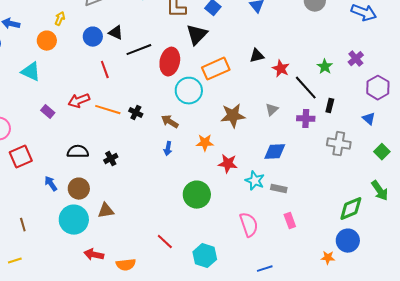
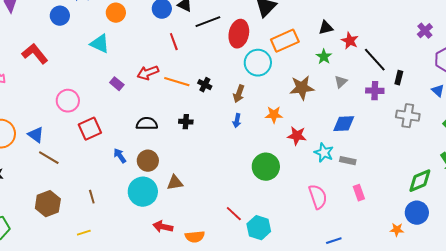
green star: (325, 67) -> (324, 57), moved
brown arrow: (170, 122) -> (239, 94), turned -102
black cross: (111, 159) -> (186, 122), moved, turned 32
cyan hexagon: (205, 256) -> (259, 228), moved

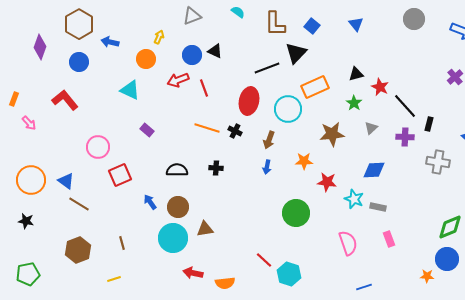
blue circle: (60, 16) -> (79, 62), moved
black line: (208, 22) -> (267, 68), moved
red ellipse: (239, 34) -> (249, 101), moved
red arrow: (148, 73) -> (178, 80), moved

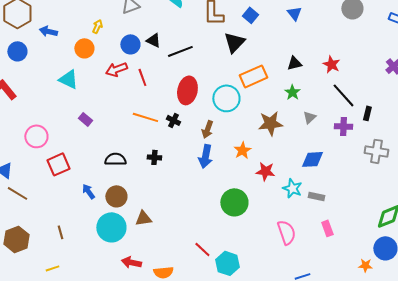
black line: (267, 68) -> (180, 51), moved
red star: (380, 87) -> (331, 64), moved
orange star: (304, 161) -> (242, 150), turned -30
blue arrow: (267, 167) -> (205, 156), size x1.6

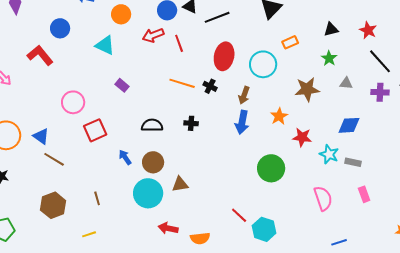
blue circle: (17, 51) -> (60, 28), moved
orange rectangle: (253, 76) -> (290, 42), size x0.6
gray triangle: (309, 117) -> (346, 83), turned 48

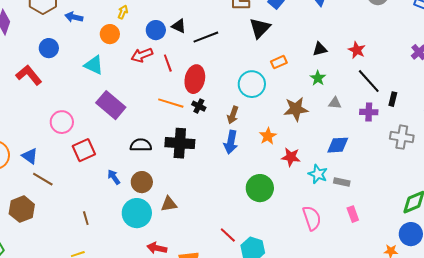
red ellipse: (224, 56) -> (195, 79), moved
purple rectangle: (122, 85) -> (111, 105), size x2.0
black cross: (191, 123) -> (180, 143), size x2.0
brown hexagon: (53, 205) -> (22, 209), moved

